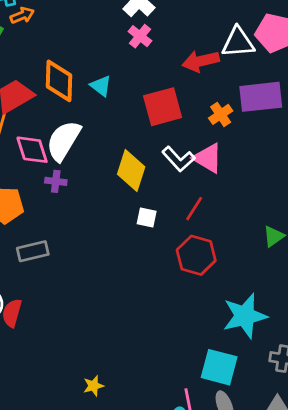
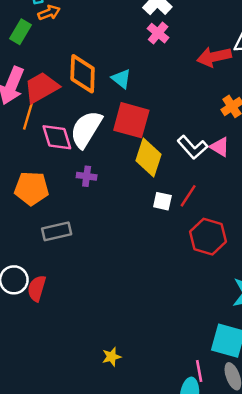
red square: (163, 107) -> (131, 120), moved, turned 30
pink triangle: (208, 158) -> (220, 147), size x0.7
purple cross: (56, 181) -> (87, 176), moved
red line: (194, 209) -> (188, 196), moved

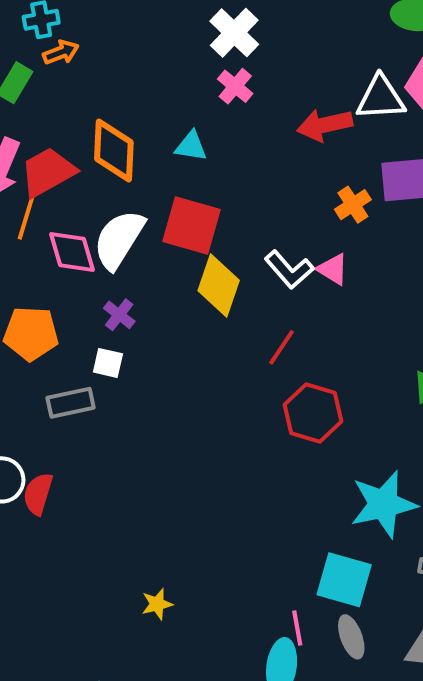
cyan triangle: (121, 79) -> (191, 146), moved, turned -30
purple cross: (87, 176) -> (119, 315), turned 30
white square: (162, 201) -> (108, 363), moved

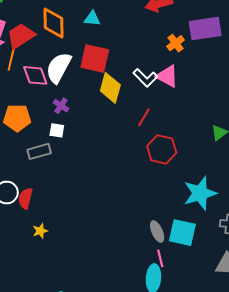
pink triangle: (333, 269) -> (167, 76), size x1.4
yellow star: (157, 604) -> (40, 231), moved
gray ellipse: (351, 637) -> (157, 231), moved

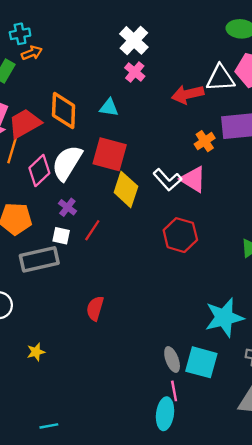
pink diamond: (35, 75) -> (39, 170), turned 64
red line: (144, 117) -> (92, 230), moved
red hexagon: (162, 149) -> (180, 235), moved
gray rectangle: (39, 151) -> (39, 259), size x1.4
red semicircle: (25, 198) -> (95, 308), moved

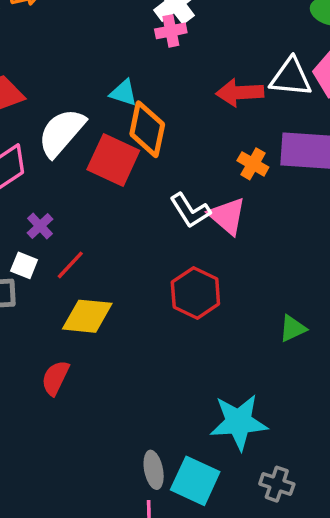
pink cross: (135, 72) -> (171, 31), moved, turned 30
orange diamond: (64, 110) -> (147, 129), moved
orange cross: (205, 141) -> (253, 164), turned -36
white semicircle: (67, 163) -> (61, 133), moved
yellow diamond: (126, 189) -> (87, 316), moved, turned 68

